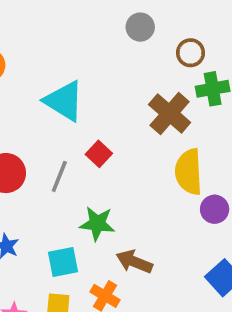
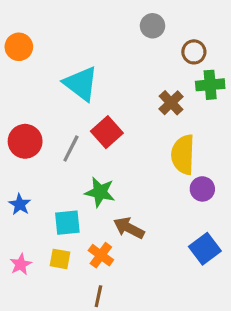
brown cross: (170, 113) -> (171, 103), size x0.7
red square: (99, 154) -> (107, 132), size x1.4

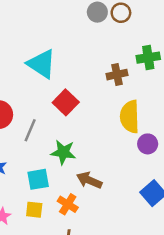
brown circle: (194, 52) -> (121, 13), moved
brown cross: (171, 103) -> (117, 75), turned 36
gray line: (71, 148) -> (30, 130), moved

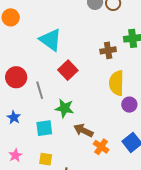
gray line: (30, 130) -> (40, 90), turned -42
orange cross: (68, 204) -> (101, 147), moved
yellow square: (34, 210) -> (46, 159), moved

